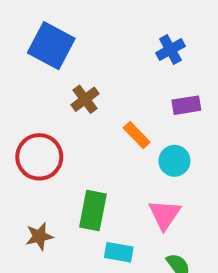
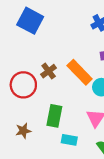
brown cross: (85, 99) -> (49, 71), moved
orange rectangle: (137, 135) -> (80, 72), size x1.6

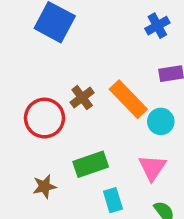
green rectangle: (54, 116) -> (91, 164), turned 60
cyan rectangle: (69, 140) -> (113, 200), turned 63

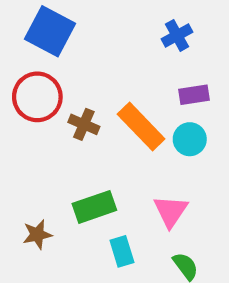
brown cross: (82, 98) -> (84, 124), turned -30
red circle: (44, 118) -> (37, 97), moved
cyan circle: (161, 121) -> (190, 139), moved

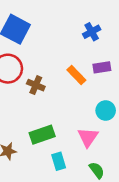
orange rectangle: (141, 126) -> (76, 75), moved, size x0.7
cyan circle: (190, 139) -> (106, 110), moved

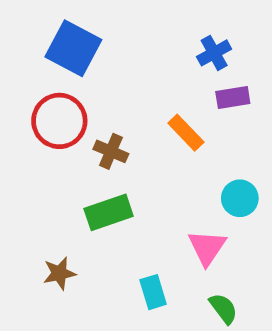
purple rectangle: (102, 67) -> (233, 97), moved
green rectangle: (42, 135) -> (109, 212), moved

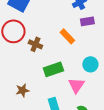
green rectangle: (109, 212) -> (53, 69), moved
brown star: (59, 273) -> (22, 90), moved

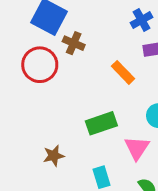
brown cross: (35, 44) -> (74, 43), moved

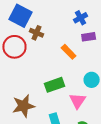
brown star: (54, 156) -> (23, 106), size x1.6

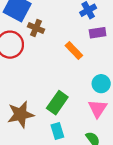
green rectangle: (55, 85) -> (57, 103), moved, turned -36
pink triangle: (78, 101) -> (98, 109), moved

